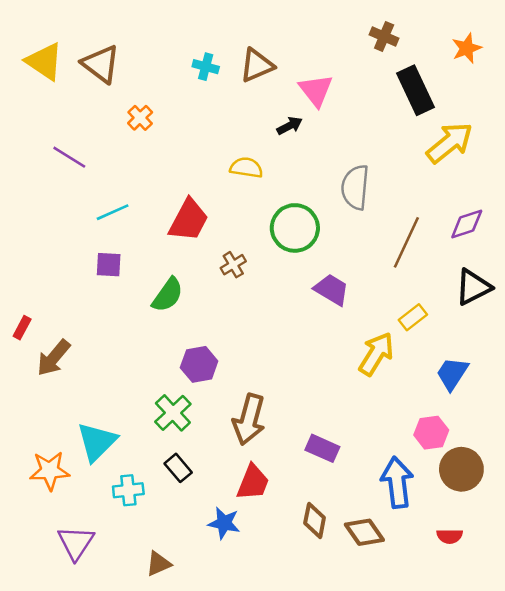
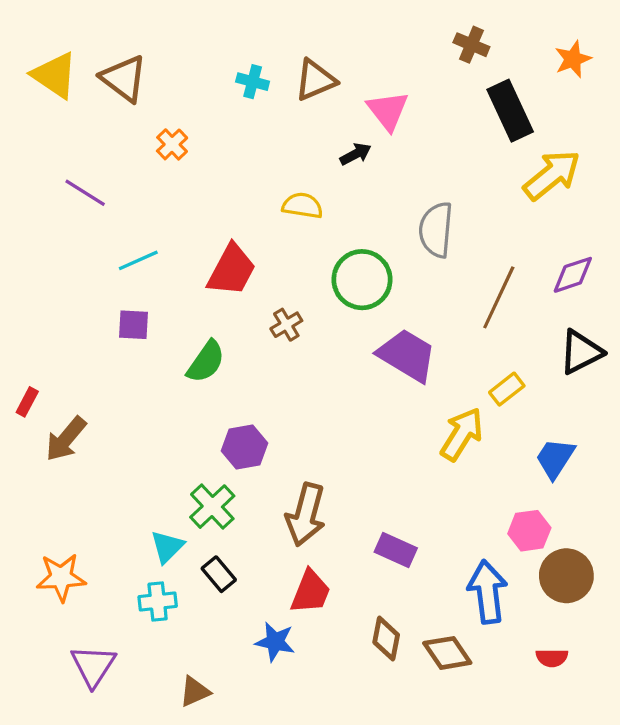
purple trapezoid: (332, 290) -> (407, 355), size x1.4
cyan triangle: (97, 442) -> (167, 547), moved, size x0.7

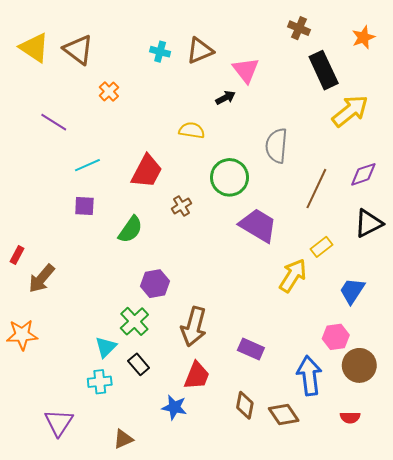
orange star: (61, 577) -> (22, 335), moved

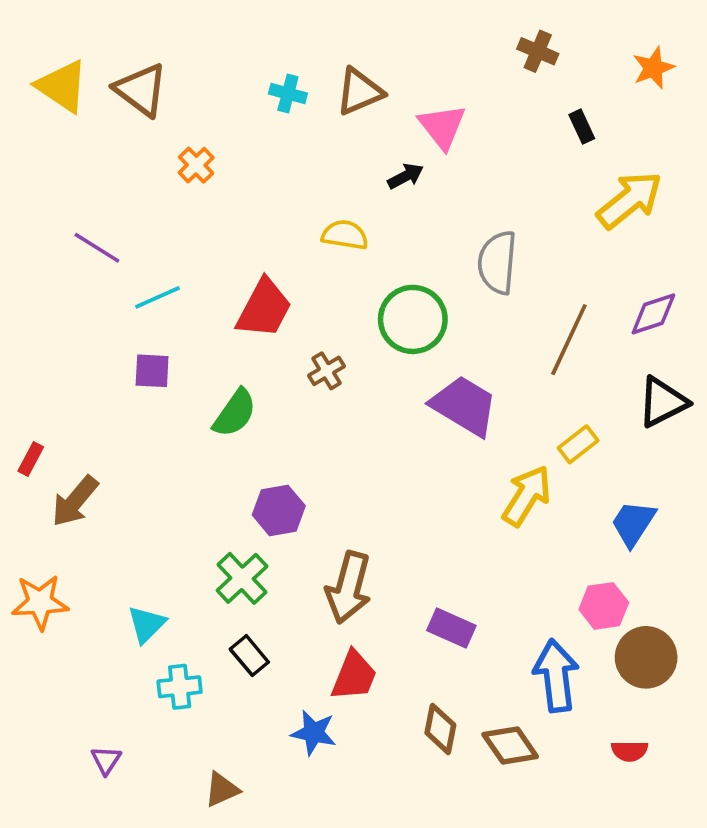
black rectangle: (324, 70) -> (582, 127), size x0.5
purple line: (54, 122) -> (97, 248), moved
cyan triangle: (106, 347) -> (147, 624), moved
purple triangle: (59, 423) -> (106, 760), size x0.6

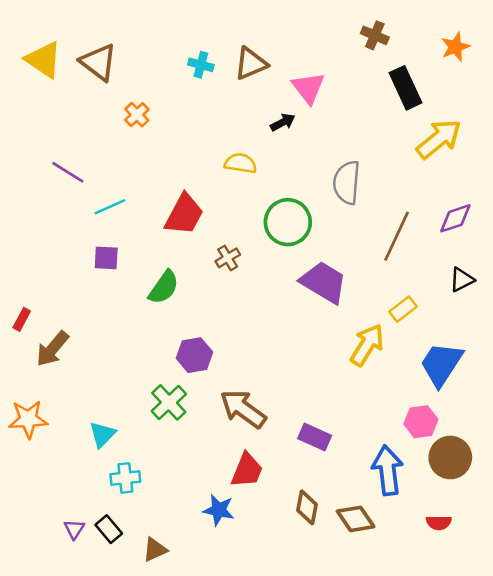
black rectangle: (582, 127) -> (406, 88), size x1.8
black triangle: (663, 402) -> (462, 280), size x0.7
blue trapezoid: (633, 523) -> (441, 364), size x1.4
brown arrow: (349, 588) -> (243, 409), turned 111
black rectangle: (249, 656) -> (109, 529), moved

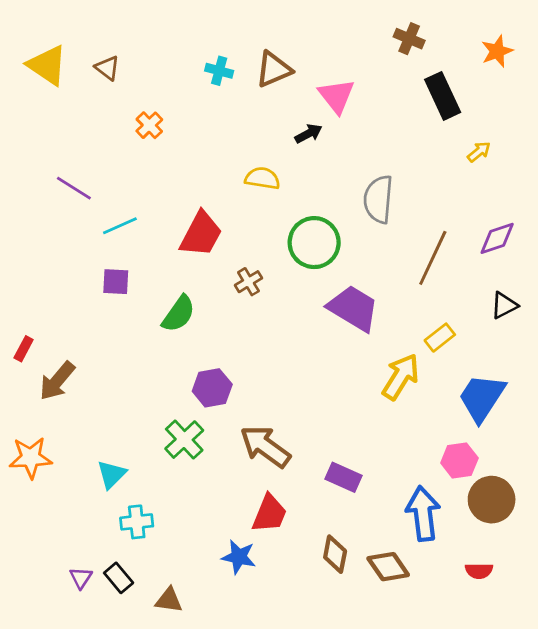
brown triangle: (98, 62) -> (107, 68), size x0.6
yellow arrow: (439, 139) -> (479, 152), size x0.5
brown triangle: (155, 550) -> (169, 600), turned 32

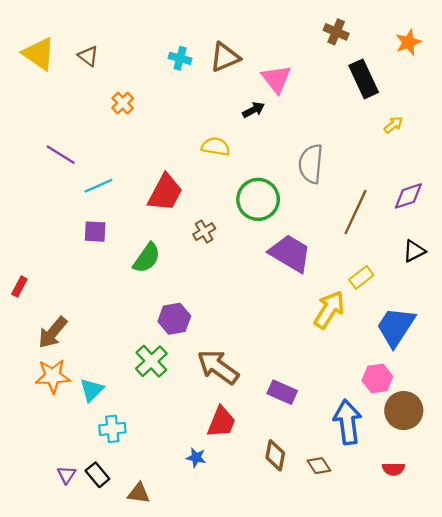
brown arrow: (57, 381) -> (53, 333), moved
orange star: (31, 458) -> (53, 376), moved
blue star: (239, 557) -> (196, 458), size x0.7
brown diamond: (388, 567) -> (319, 466), size x0.7

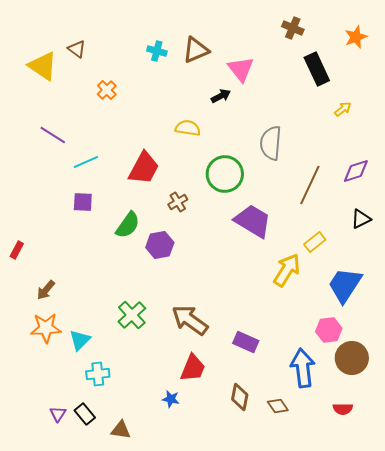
yellow triangle: (39, 54) -> (43, 66), moved
purple hexagon: (174, 319) -> (160, 245), moved
brown arrow: (53, 333) -> (46, 290), size x0.7

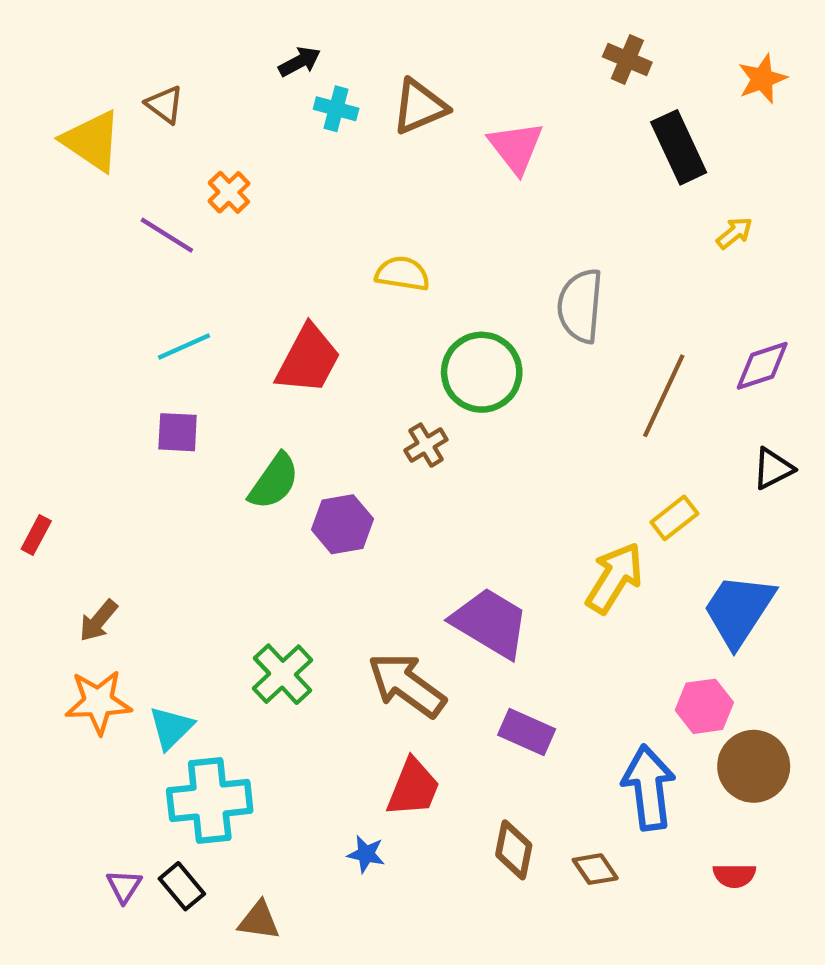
black arrow: (221, 96) -> (300, 62), moved
purple line: (53, 135) -> (167, 235), moved
brown cross: (178, 202) -> (426, 445), moved
purple trapezoid: (253, 221) -> (490, 623), moved
cyan cross: (98, 374) -> (210, 801), size x1.6

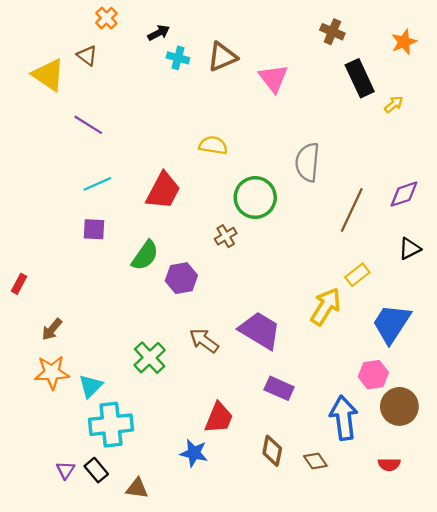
orange cross: (229, 192) -> (106, 18), moved
yellow arrow: (734, 233) -> (394, 104), moved
brown arrow: (407, 685) -> (204, 341), moved, size x0.7
blue star: (366, 854) -> (194, 453), size x1.4

